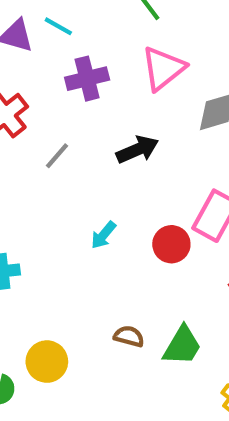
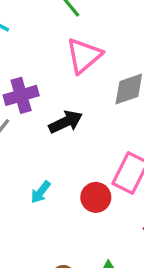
purple cross: (87, 79) -> (21, 95), moved

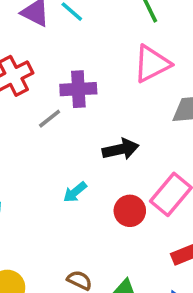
black arrow: (66, 122) -> (121, 149), moved

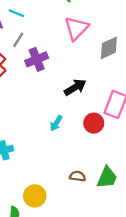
gray line: (50, 119) -> (18, 40), moved

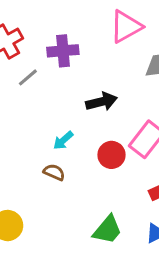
gray line: (18, 40) -> (28, 77), moved
brown semicircle: (77, 176) -> (54, 172), moved

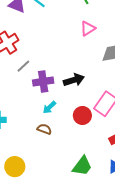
pink triangle: (126, 26) -> (88, 28), size x0.7
purple cross: (63, 51) -> (43, 82), moved

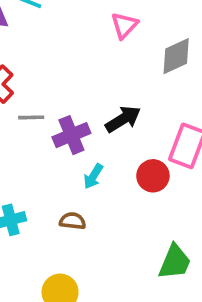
gray line: (23, 66) -> (31, 117), turned 56
brown semicircle: (44, 129) -> (73, 221), moved

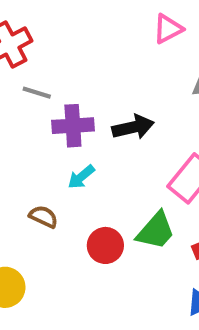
red circle: (153, 176) -> (105, 245), moved
green trapezoid: (175, 262) -> (156, 231), moved

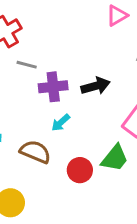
brown semicircle: (43, 217) -> (35, 152), size x1.5

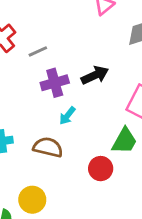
gray line: (27, 65) -> (38, 51), moved, turned -30
red circle: (80, 170) -> (101, 169), moved

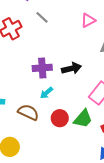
gray line: (38, 51) -> (42, 17), moved, turned 56
red circle: (101, 169) -> (60, 118), moved

